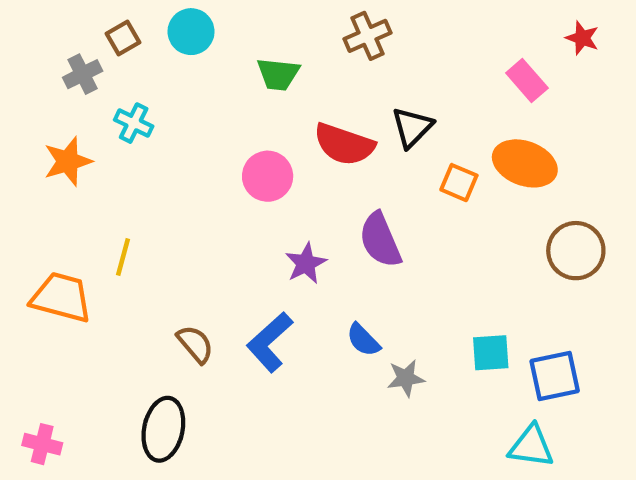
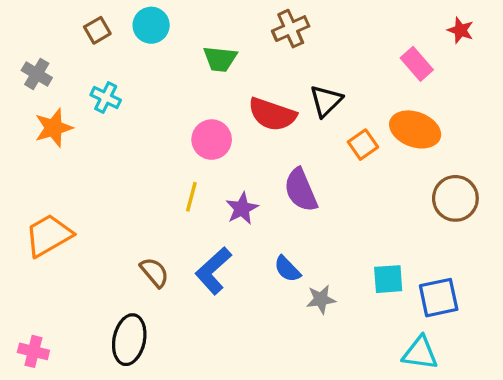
gray cross: (83, 74) -> (37, 74), moved, turned -32
orange square: (459, 183) -> (363, 145), turned 32
yellow line: (123, 257) -> (191, 197), moved
orange trapezoid: (61, 297) -> (49, 235), turned -45

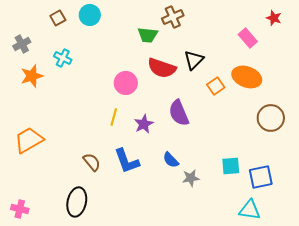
green trapezoid: (220, 59) -> (148, 35), moved
gray cross: (37, 74) -> (22, 44), turned 30
blue L-shape: (213, 271) -> (127, 161), turned -68

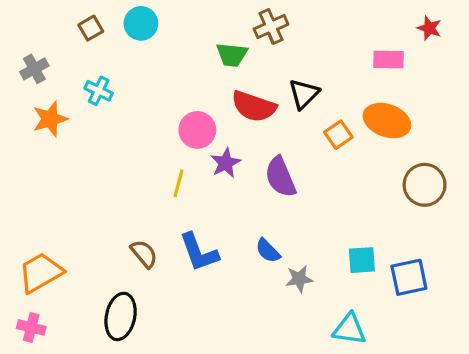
pink rectangle: (248, 38) -> (389, 59), turned -48
purple star: (144, 124) -> (226, 163), moved
orange trapezoid: (29, 140) -> (41, 273), moved
cyan triangle: (250, 210) -> (349, 329), moved

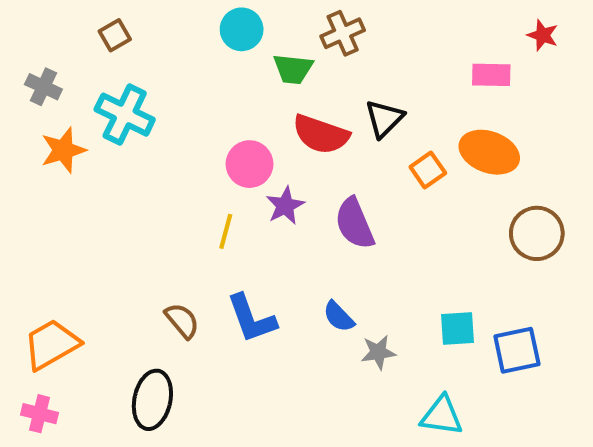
cyan circle: (141, 23) -> (242, 29), moved
gray cross: (34, 69) -> (43, 87), turned -36
cyan cross: (99, 91) -> (125, 115), size x1.6

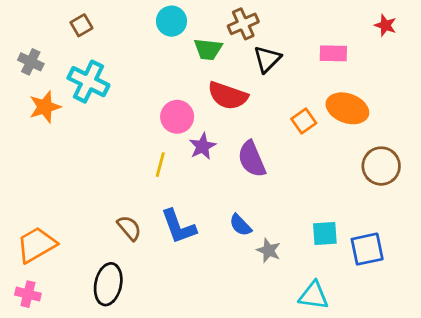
pink rectangle: (491, 75) -> (333, 53), moved
black triangle: (384, 118) -> (267, 59), moved
gray star: (378, 352) -> (269, 250), turned 30

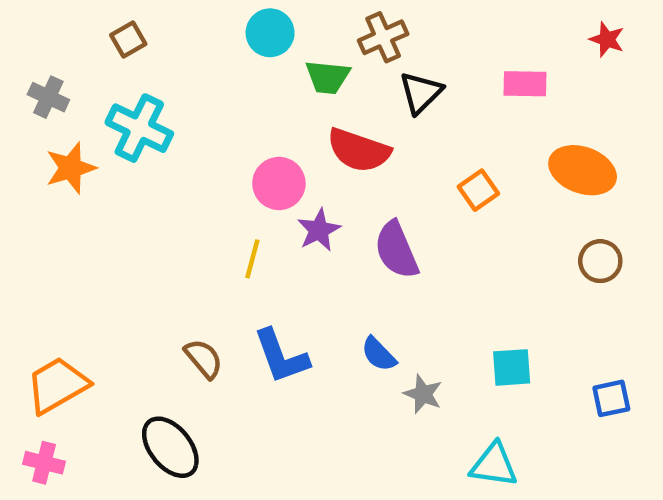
orange ellipse: (347, 108) -> (583, 170), moved
brown circle: (381, 166) -> (600, 261), size x0.7
blue square: (367, 249) -> (611, 398), moved, size x0.7
black ellipse: (108, 284) -> (170, 447), turned -51

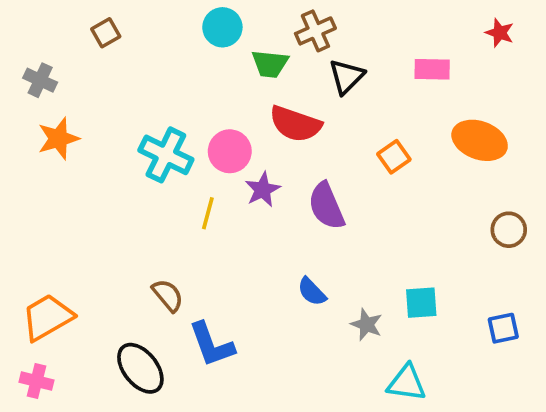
cyan cross: (139, 128) -> (166, 155), moved
brown circle: (600, 261) -> (509, 230), moved
blue L-shape: (281, 356) -> (212, 345), moved
gray star: (423, 394) -> (367, 325), moved

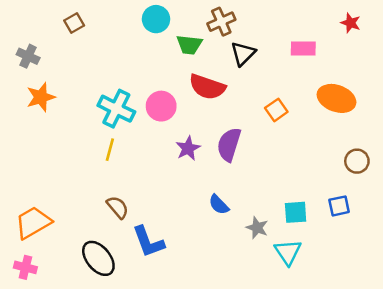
purple star: (263, 190) -> (188, 148), moved
purple semicircle: (326, 206) -> (229, 144), turned 40
yellow line: (208, 213) -> (110, 150), moved
blue square: (503, 328) -> (339, 206), moved
cyan triangle: (407, 383) -> (288, 252), moved, turned 48

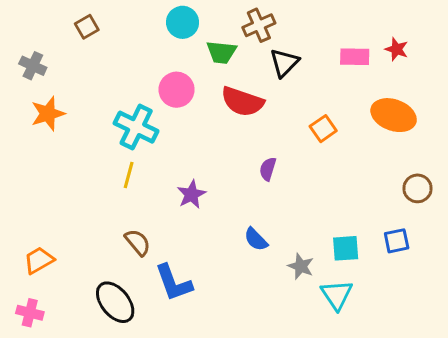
red star: (351, 23) -> (397, 49), moved
pink circle: (161, 106) -> (177, 90), moved
purple semicircle: (229, 144) -> (268, 169), size x0.6
purple star: (188, 148) -> (191, 194), moved
orange trapezoid: (33, 223) -> (39, 260), size x0.7

